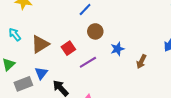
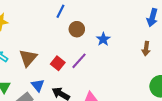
red square: (68, 48) -> (58, 63), moved
brown arrow: (141, 62) -> (146, 49), moved

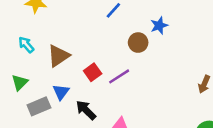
brown circle: (77, 29) -> (138, 43), moved
blue star: (103, 39) -> (159, 26), moved

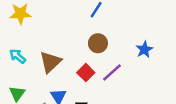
blue star: (159, 26) -> (144, 50), moved
brown circle: (138, 43) -> (98, 43), moved

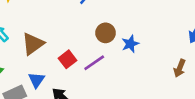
brown circle: (98, 43) -> (106, 33), moved

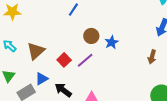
blue triangle: (36, 80) -> (42, 79), turned 32

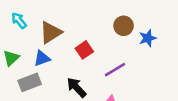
purple line: (85, 60) -> (115, 70), moved
blue triangle: (42, 79) -> (42, 58), moved

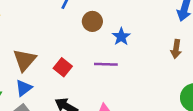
brown circle: (124, 26) -> (92, 21), moved
purple line: (115, 70) -> (106, 64), moved, turned 50

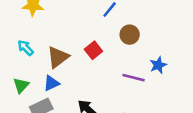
blue star: (121, 37) -> (158, 65), moved
red square: (63, 67) -> (93, 50), moved

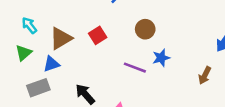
brown circle: (130, 35) -> (145, 29), moved
green triangle: (21, 85) -> (24, 53), moved

